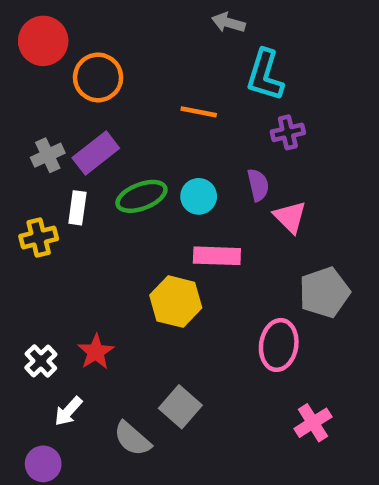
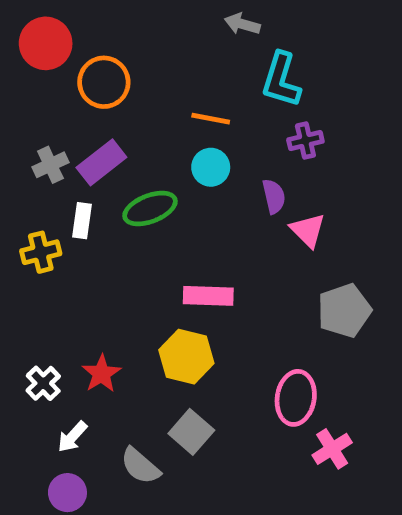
cyan circle: (199, 196) -> (211, 167), moved
pink rectangle: (217, 256) -> (208, 296), moved
yellow hexagon: (176, 302) -> (186, 357), moved
pink ellipse: (279, 345) -> (296, 398), moved
purple circle: (43, 464) -> (67, 493), moved

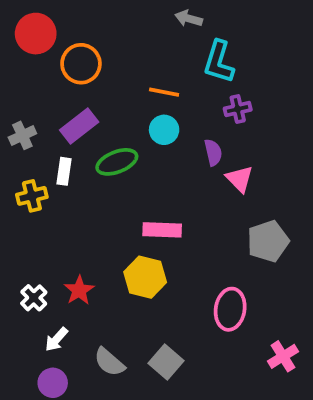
gray cross: (50, 165) -> (22, 135), moved
gray square: (191, 432) -> (166, 362), moved
pink cross: (332, 449) -> (283, 356), moved

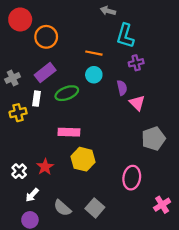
pink rectangle: (162, 230) -> (69, 132), moved

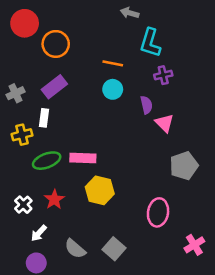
green ellipse: (67, 93) -> (47, 161), moved

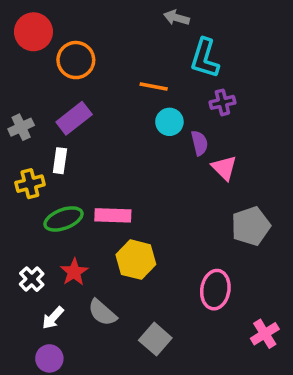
cyan circle: (113, 89) -> (169, 122), moved
gray semicircle: (75, 249) -> (102, 313), moved

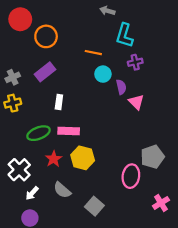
white rectangle: (60, 161) -> (59, 102), moved
yellow cross: (30, 184) -> (13, 103), moved
gray pentagon: (251, 226) -> (152, 157), moved
red star: (74, 272) -> (54, 159), moved
white cross: (32, 279) -> (19, 170), size x1.5

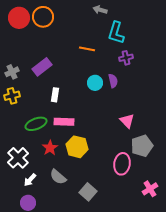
orange circle: (46, 36) -> (43, 17), moved
cyan circle: (103, 74) -> (95, 83), moved
pink triangle: (136, 102) -> (127, 121), moved

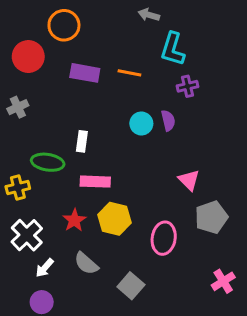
red circle: (19, 18) -> (28, 57), moved
purple rectangle: (42, 67) -> (85, 73), moved, turned 48
yellow cross: (12, 96) -> (18, 188), moved
green ellipse: (36, 124) -> (48, 162), moved, turned 30
pink ellipse: (122, 164) -> (164, 238), moved

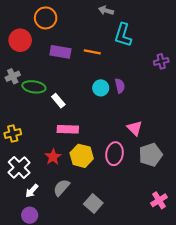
purple cross: (188, 86) -> (161, 61), moved
white rectangle: (82, 141) -> (58, 101), turned -48
green ellipse: (48, 162) -> (34, 87), moved
pink ellipse: (164, 238) -> (115, 154), moved
gray semicircle: (86, 263) -> (61, 188), turned 90

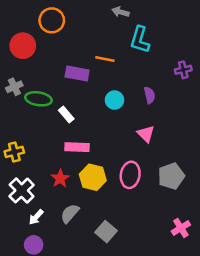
purple rectangle: (60, 52) -> (77, 73), moved
purple semicircle: (120, 86) -> (149, 95), moved
pink triangle: (135, 128) -> (146, 134), moved

